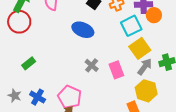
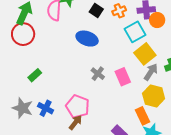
gray star: (15, 96) -> (23, 108), size x1.5

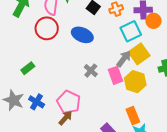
red circle: (23, 34) -> (47, 28), moved
gray arrow: (151, 72) -> (124, 59), moved
yellow hexagon: (154, 96) -> (135, 82), moved

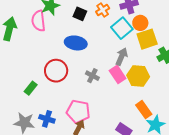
orange circle: (153, 21) -> (140, 23), moved
red circle: (47, 28) -> (56, 71), moved
yellow square: (139, 54) -> (147, 39), moved, turned 30

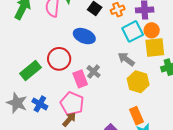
gray arrow: (122, 57) -> (126, 59), turned -90
pink rectangle: (118, 74) -> (80, 79), moved
green rectangle: (31, 88) -> (31, 70), size x1.5

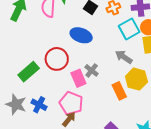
orange rectangle: (136, 116) -> (119, 91), moved

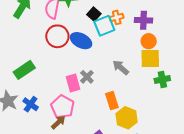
cyan square: (129, 29) -> (104, 26), moved
red circle: (57, 59) -> (57, 36), moved
yellow hexagon: (136, 79) -> (127, 118), moved

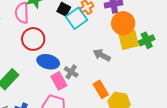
blue ellipse: (81, 41) -> (48, 62), moved
orange circle: (149, 41) -> (123, 23), size x1.5
green cross: (162, 79) -> (147, 40), moved

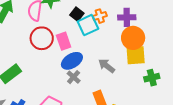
green cross: (147, 40) -> (152, 78), moved
blue ellipse: (48, 62) -> (72, 61), moved, turned -55
pink rectangle: (59, 81) -> (64, 41), moved

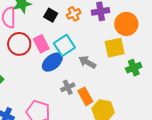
cyan square: (88, 25) -> (64, 45), moved
orange circle: (133, 38) -> (126, 24), moved
gray cross: (74, 77) -> (68, 87), moved, turned 32

